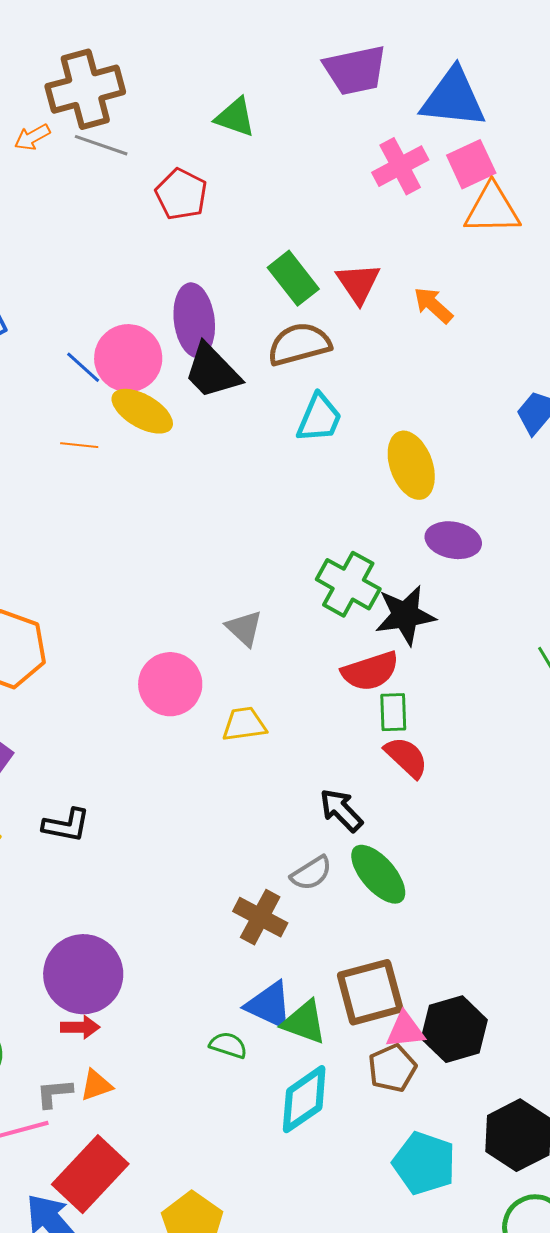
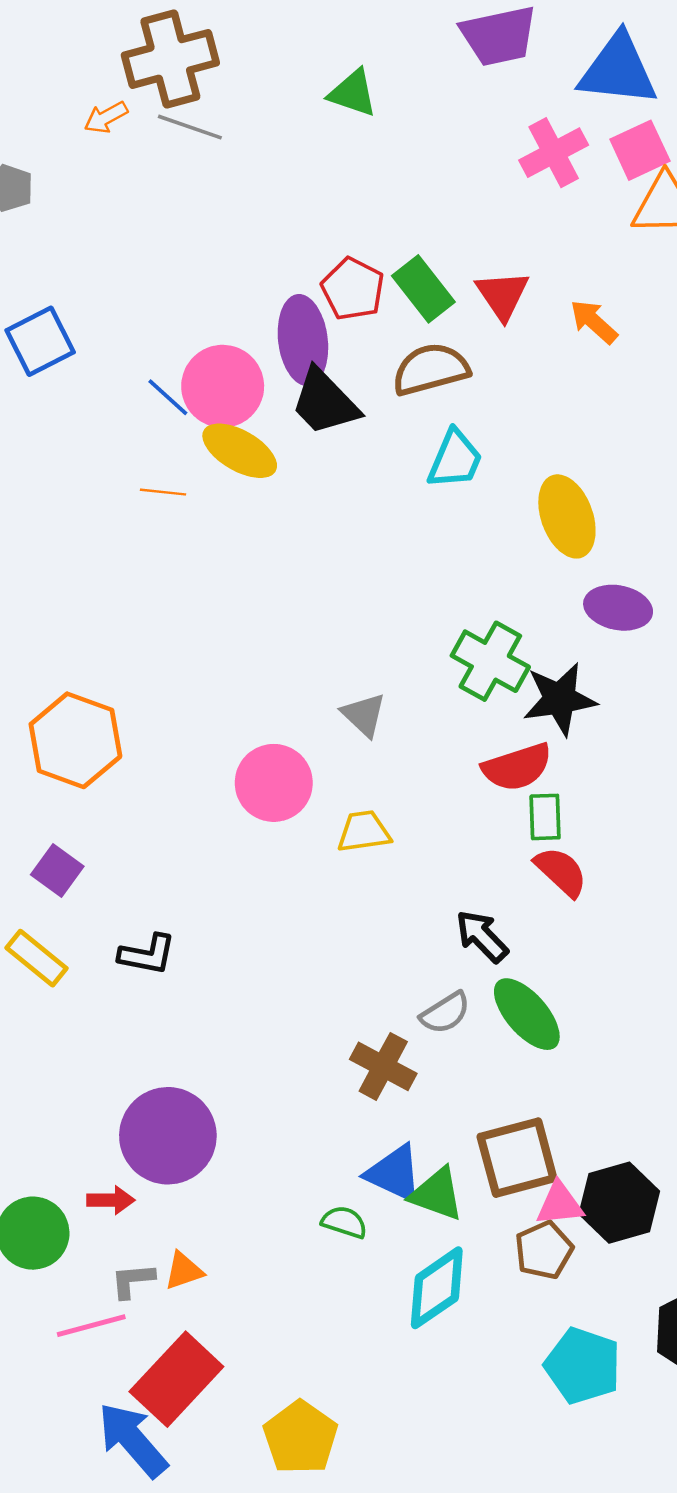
red pentagon: (181, 194) -> (353, 289), moved
red arrow: (80, 1027) -> (111, 1200), moved

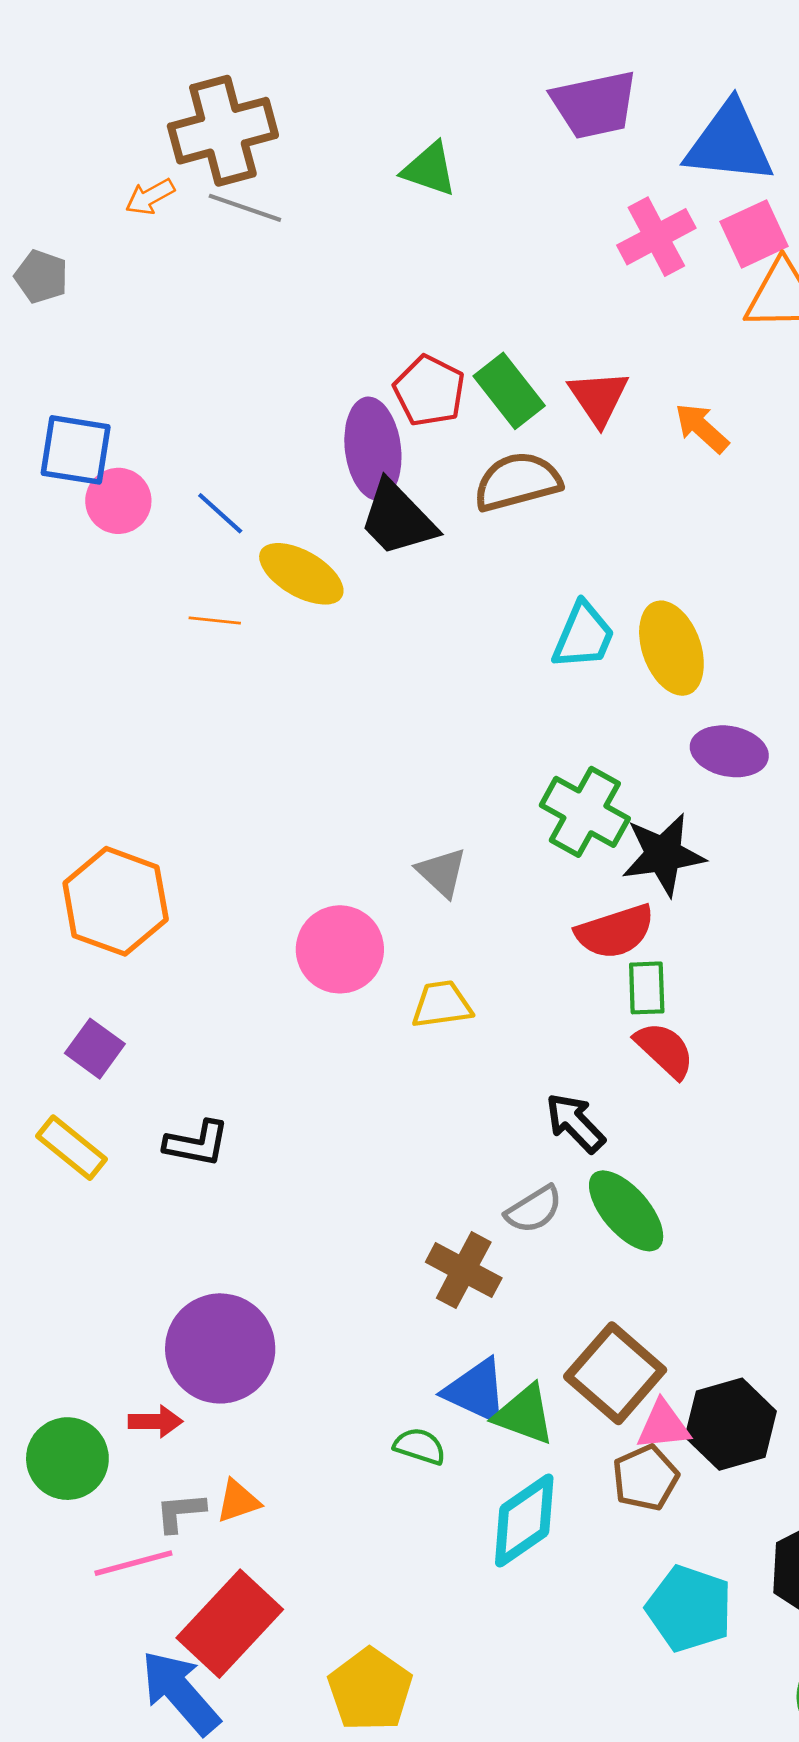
blue square: (40, 341) -> (76, 450), turned 36
pink circle: (223, 386) -> (118, 501), moved, size x0.7
cyan trapezoid: (455, 459) -> (583, 636), moved
brown square: (517, 1158) -> (615, 1373), turned -34

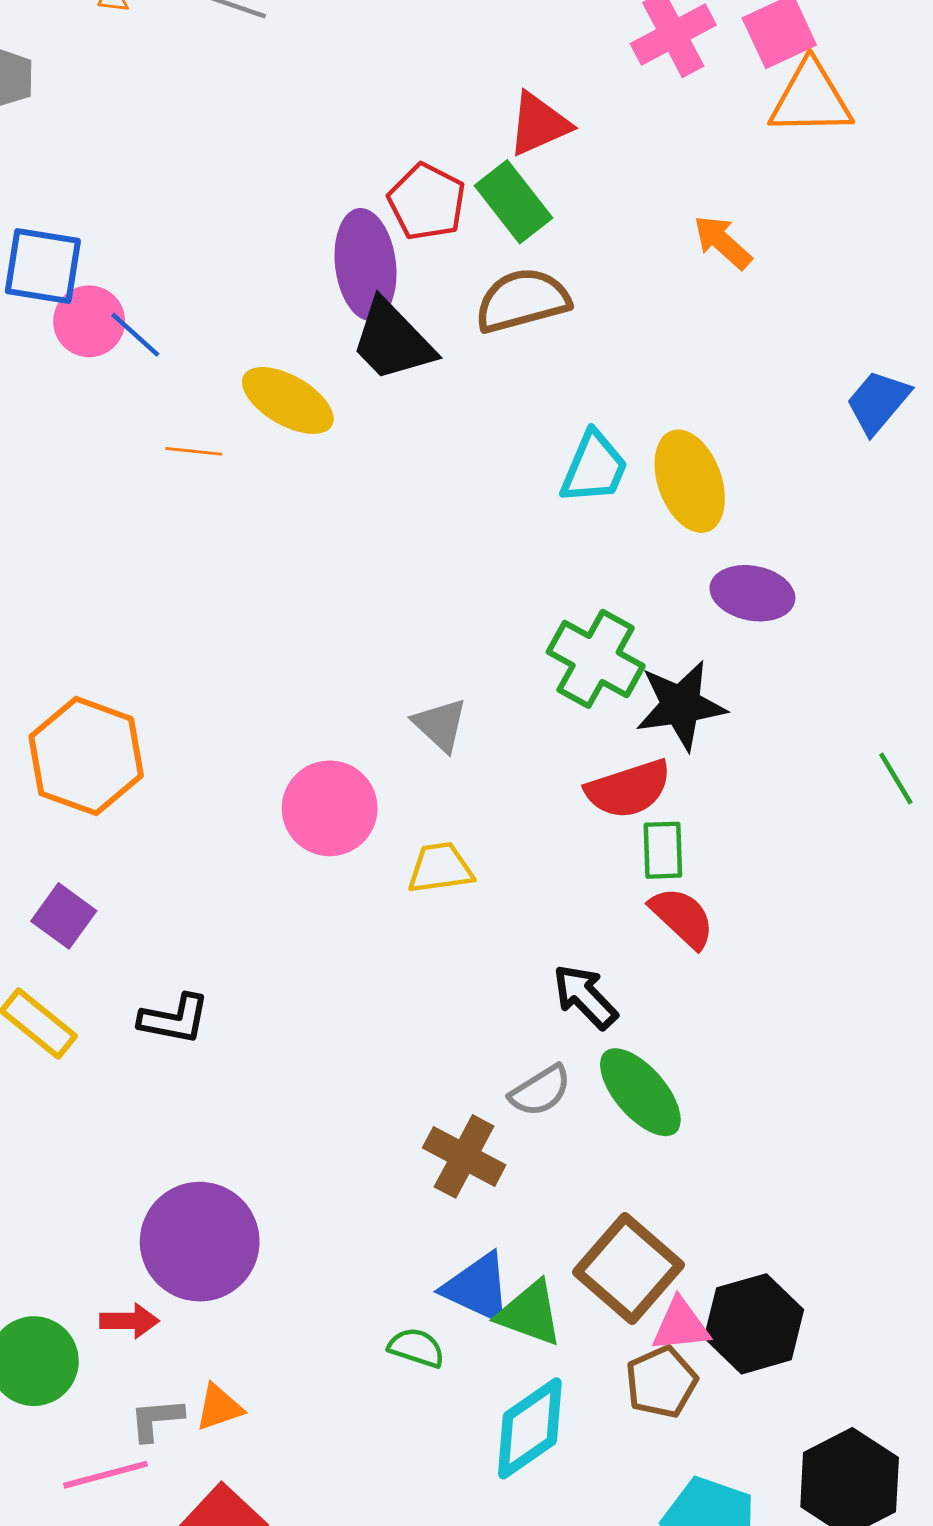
red triangle: (599, 398) -> (539, 124), moved, turned 40
blue line: (220, 513) -> (135, 335), moved

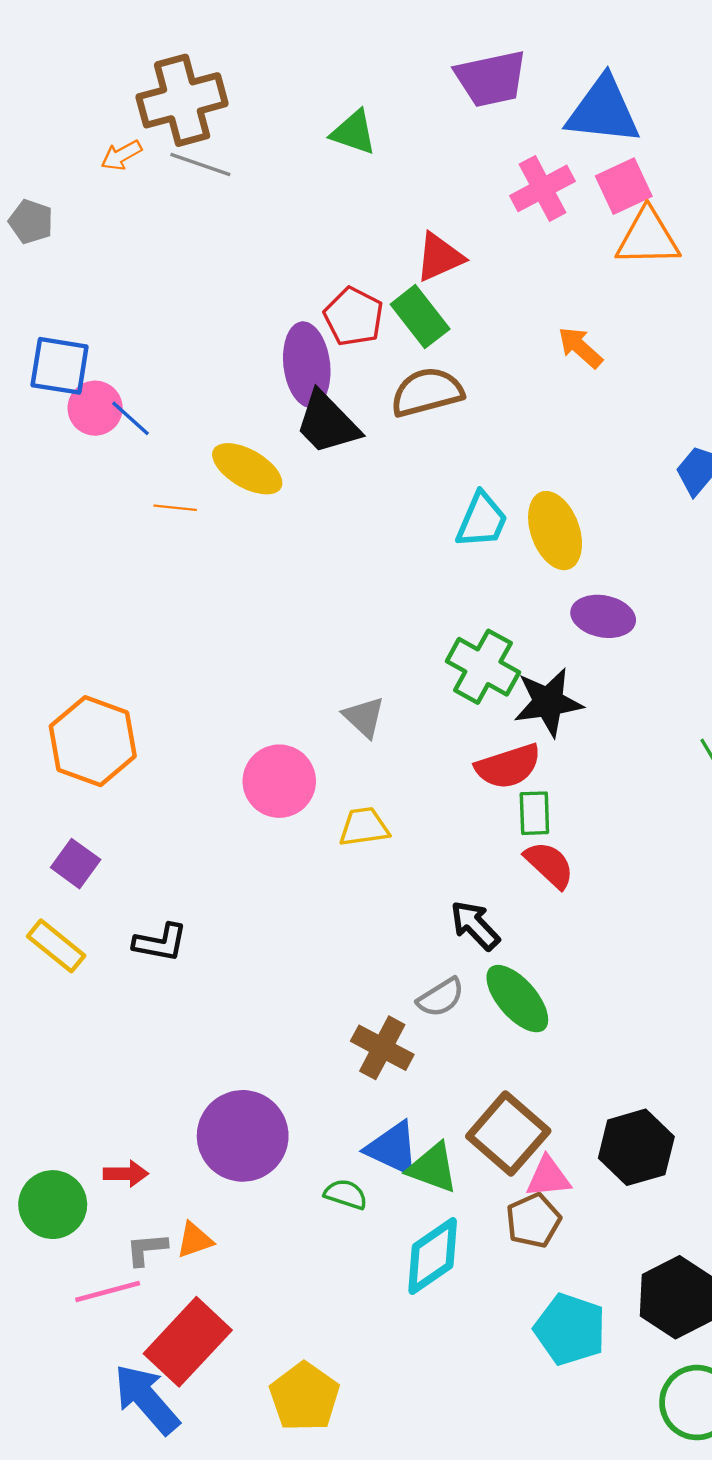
purple circle: (200, 1242) -> (243, 1136), moved
black hexagon: (754, 1324) -> (636, 1147), moved

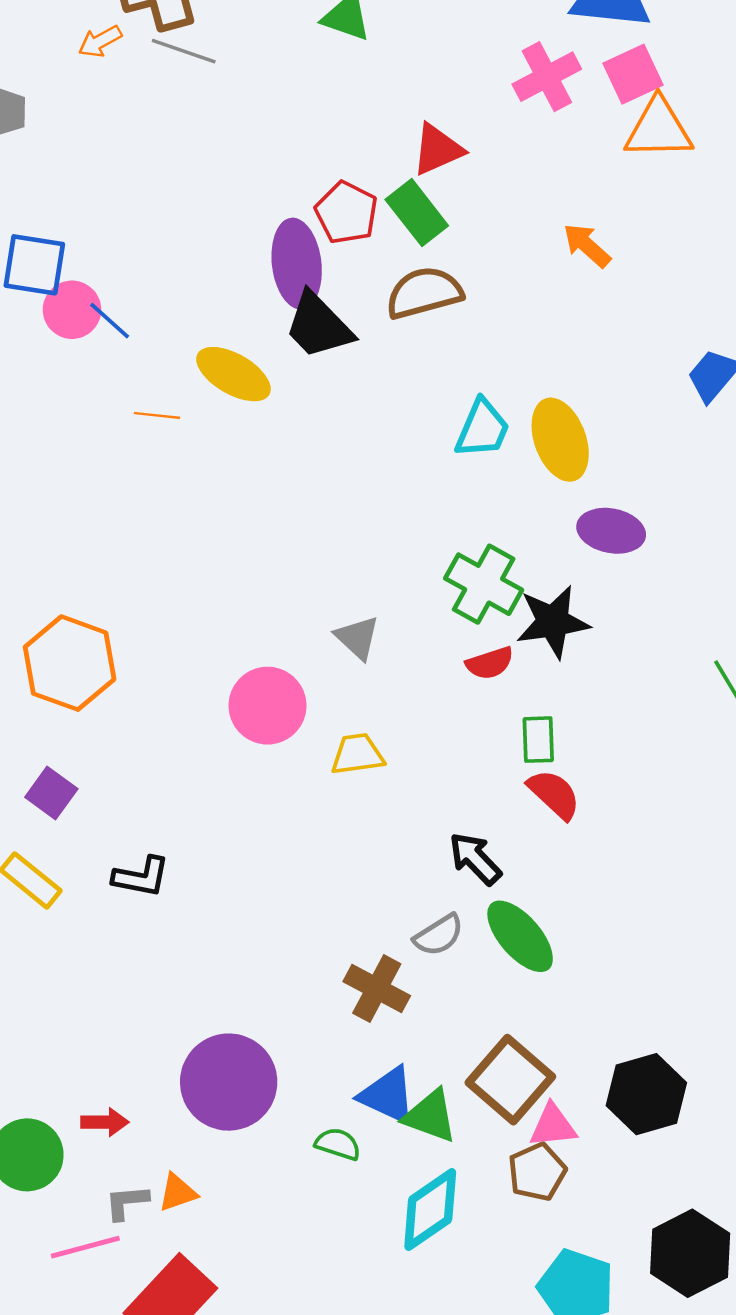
red semicircle: (508, 766) -> (490, 663), moved, size x0.7

